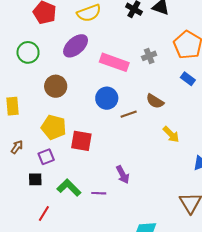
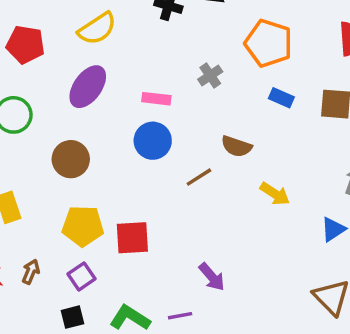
pink rectangle: (114, 62) -> (156, 99), size x0.6
blue circle: (107, 98) -> (153, 141), moved

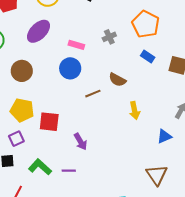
yellow arrow: (275, 194) -> (135, 110), turned 36
purple arrow: (212, 277) -> (80, 142), moved

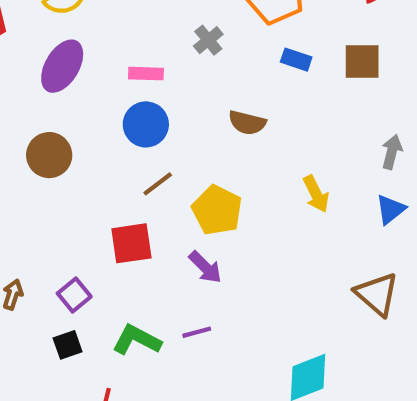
brown line: (93, 94) -> (158, 184), moved
yellow pentagon: (22, 110) -> (217, 210), moved, turned 30
yellow arrow: (135, 110) -> (316, 194), moved
blue triangle: (164, 136) -> (391, 209), moved

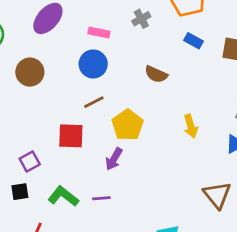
purple arrow: (205, 267) -> (114, 159), turned 65

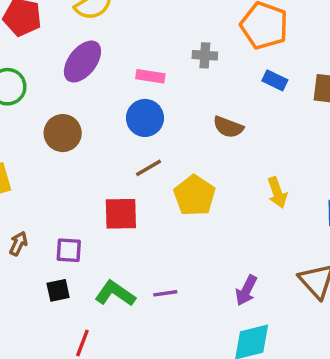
gray cross: (141, 19) -> (205, 55), turned 36
purple arrow: (114, 159) -> (246, 290), moved
purple square: (30, 161) -> (69, 250), turned 36

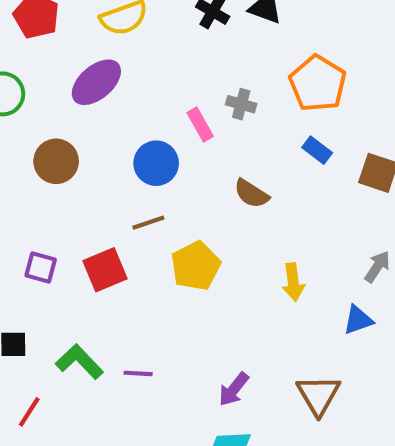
pink rectangle: (150, 76) -> (200, 125), moved, turned 40
red square: (121, 214) -> (105, 270), turned -33
purple square: (69, 250) -> (41, 267), moved

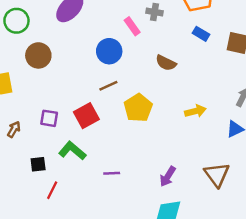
brown circle: (56, 161) -> (38, 55), moved
yellow arrow: (293, 282) -> (195, 111), turned -90
green L-shape: (79, 362) -> (72, 151), moved
red line: (29, 412) -> (52, 190), moved

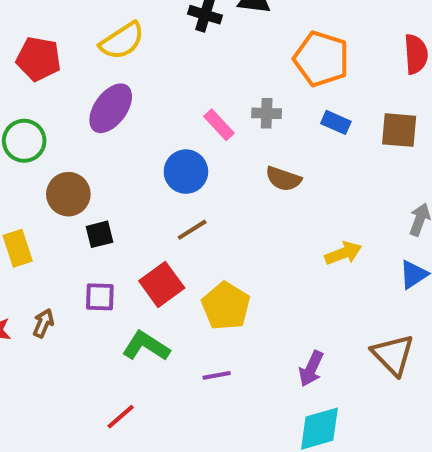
gray cross: (154, 12) -> (267, 113), moved
yellow pentagon: (138, 108) -> (226, 306), moved
black square: (38, 164) -> (100, 234), moved
red line: (52, 190) -> (121, 417), turned 30

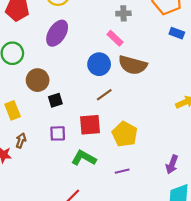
gray cross: (267, 113) -> (123, 13), moved
brown semicircle: (283, 179) -> (133, 65), moved, size x1.5
red square: (162, 284) -> (90, 125), turned 35
brown arrow: (43, 323) -> (21, 141), moved

